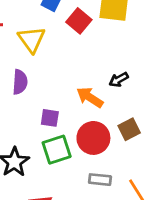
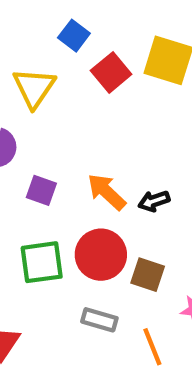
black arrow: (119, 80) -> (154, 201), moved
purple square: (50, 118) -> (41, 190), moved
brown square: (129, 129) -> (148, 275), moved, turned 35

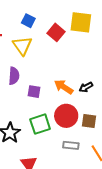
blue square: (74, 36) -> (28, 21), moved

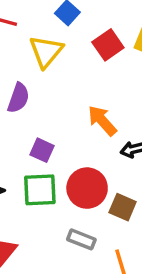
orange arrow: (64, 87) -> (102, 121), moved
purple square: (34, 92) -> (42, 150), moved

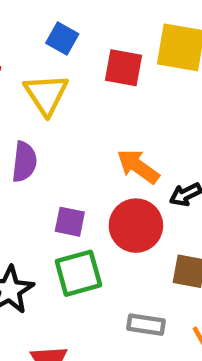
red square: (108, 45) -> (123, 68), turned -32
red circle: (87, 188) -> (136, 226), moved

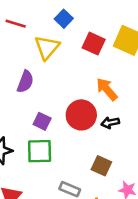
orange arrow: (138, 166) -> (107, 89), moved
red circle: (136, 226) -> (81, 115), moved

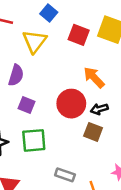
purple square: (42, 121) -> (26, 105), moved
brown square: (101, 166) -> (93, 132), moved

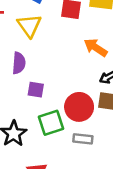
red circle: (71, 104) -> (79, 107), moved
gray rectangle: (65, 175) -> (83, 139), moved

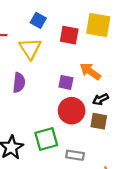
purple square: (36, 90) -> (66, 82), moved
red circle: (79, 107) -> (72, 111), moved

